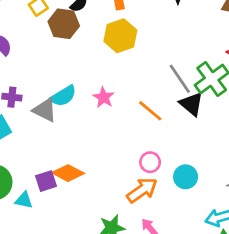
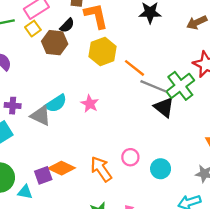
gray line: (180, 79) -> (153, 86), turned -32
orange line: (150, 111) -> (135, 68), moved
orange arrow: (142, 190) -> (101, 169), moved, turned -88

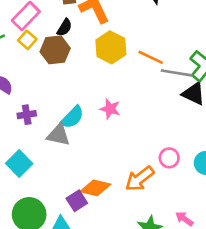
purple cross: (13, 106) -> (27, 115), moved
orange arrow: (101, 169) -> (140, 179), turned -80

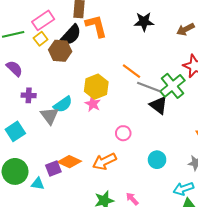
black semicircle: (64, 27) -> (71, 35), size x1.6
yellow hexagon: (111, 47) -> (96, 87), moved
gray triangle: (58, 135) -> (50, 116), turned 30
pink circle: (169, 158) -> (123, 133), moved

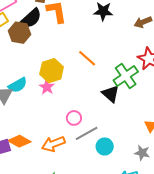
gray line: (149, 87) -> (87, 133), moved, turned -55

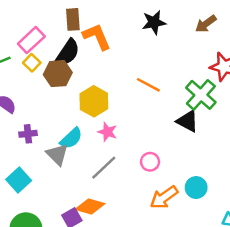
yellow hexagon: (52, 71) -> (94, 101), moved
gray line: (87, 133) -> (104, 168), moved
orange arrow: (53, 144) -> (164, 197), moved

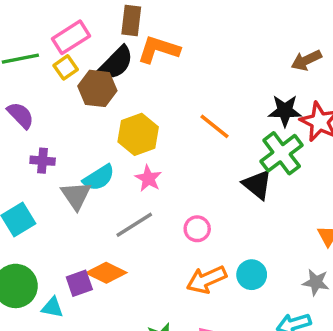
black star: (154, 22) -> (285, 111), moved
orange L-shape: (97, 37) -> (159, 49), turned -60

